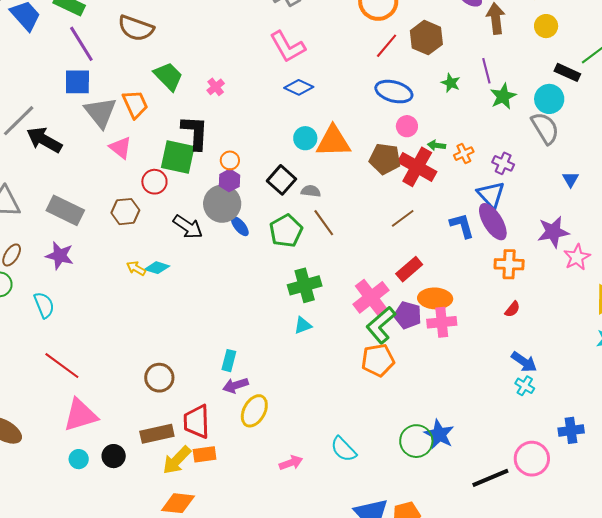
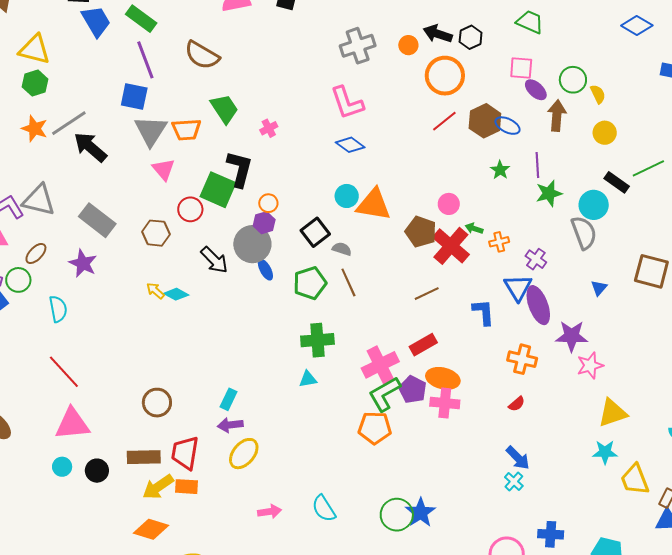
blue ellipse: (394, 92) -> (507, 126), moved, size x0.7
orange trapezoid: (135, 104) -> (186, 130), turned 100
purple ellipse: (493, 222) -> (538, 305), moved

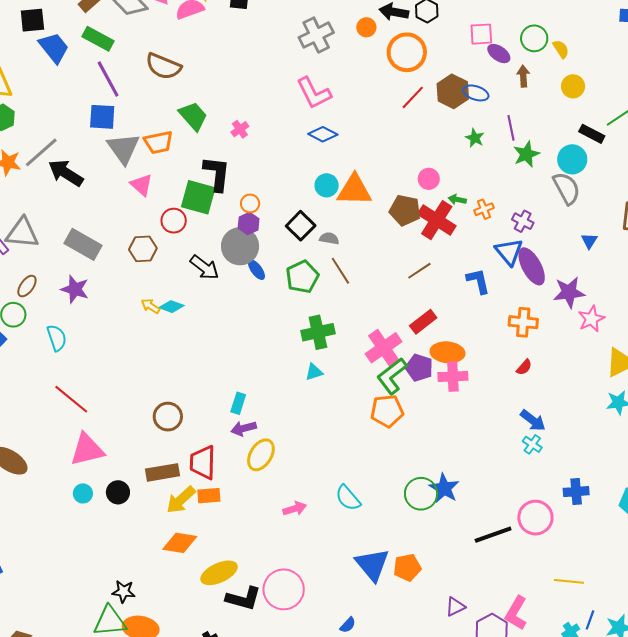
brown arrow: (557, 116) -> (523, 76), size x0.7

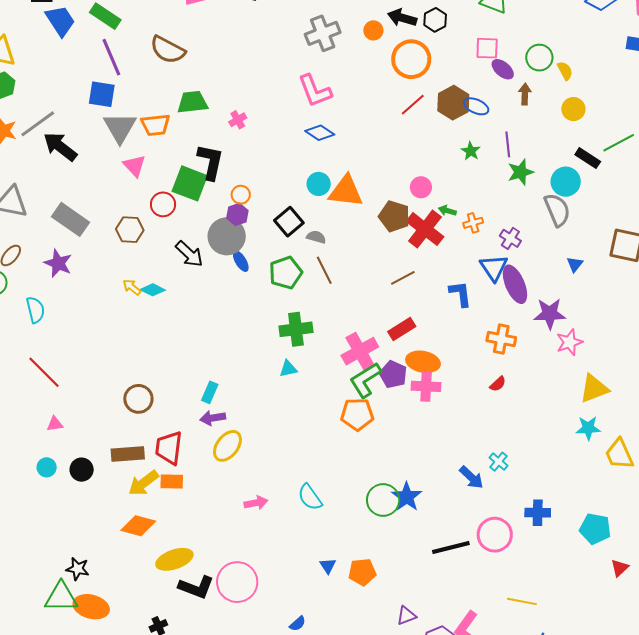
green trapezoid: (193, 116) -> (192, 102), turned -60
blue arrow: (533, 420) -> (471, 477), moved
pink triangle: (87, 450) -> (55, 424), size x0.5
blue triangle: (372, 565) -> (328, 566), size x0.5

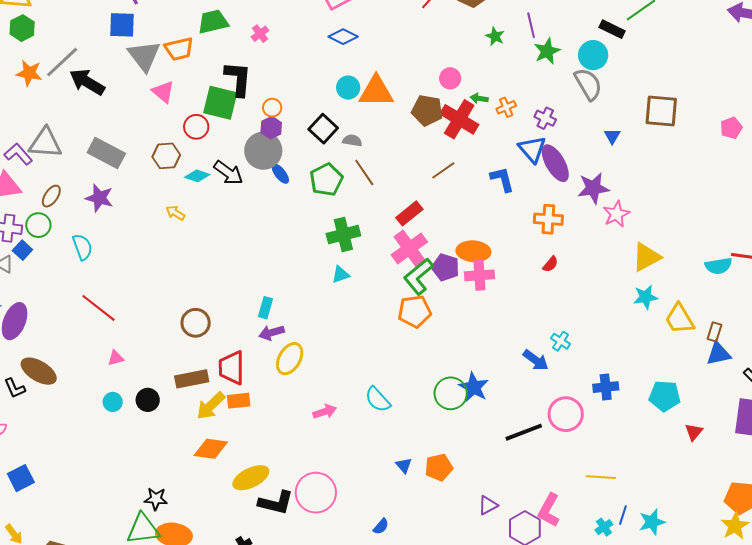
cyan diamond: (153, 290) -> (197, 176), moved
red rectangle: (402, 329) -> (409, 213), moved

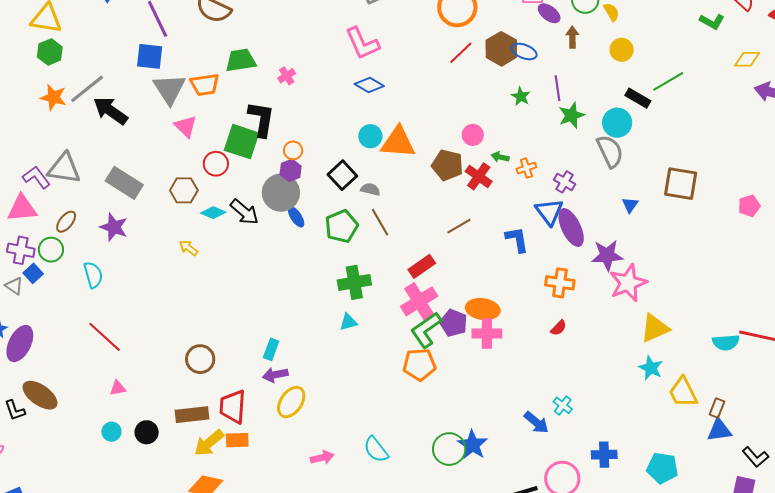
red cross: (459, 119) -> (479, 176), size x0.7
pink star: (616, 214) -> (628, 283), size x1.4
cyan star: (646, 297) -> (651, 368), turned 30

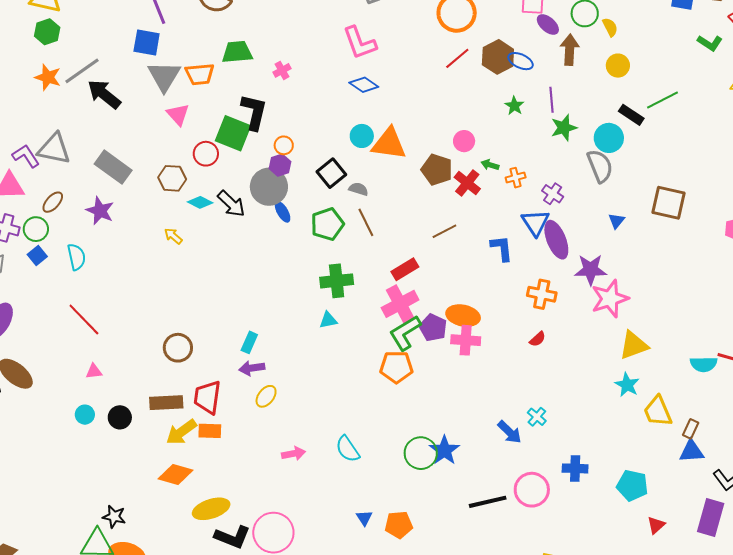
brown arrow: (572, 37) -> (570, 50), size x1.4
blue square: (33, 273) -> (37, 256), moved
yellow ellipse: (291, 402) -> (266, 396), size x0.7

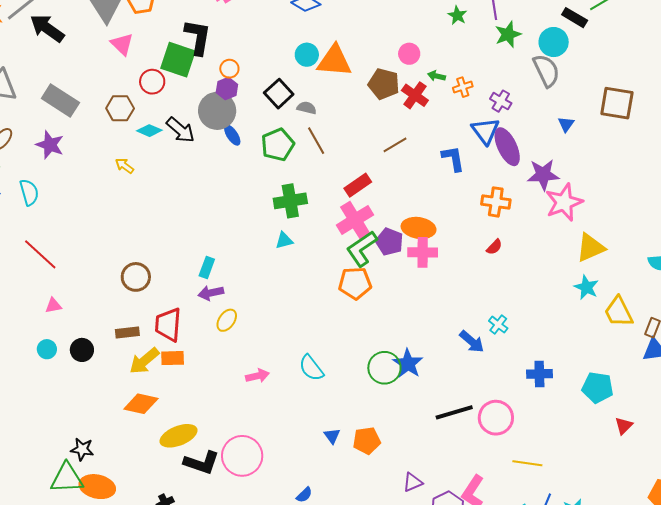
brown rectangle: (166, 403) -> (127, 332), size x0.7
pink circle: (532, 490) -> (496, 418), moved

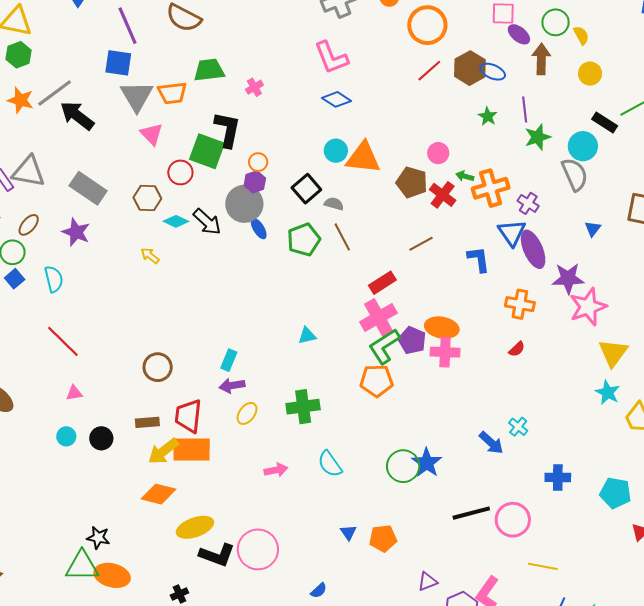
orange cross: (463, 87) -> (491, 188), size x1.8
green cross: (290, 201) -> (303, 407), moved
yellow triangle: (591, 248) -> (613, 353), turned -32
orange rectangle: (173, 358) -> (192, 449), size x1.6

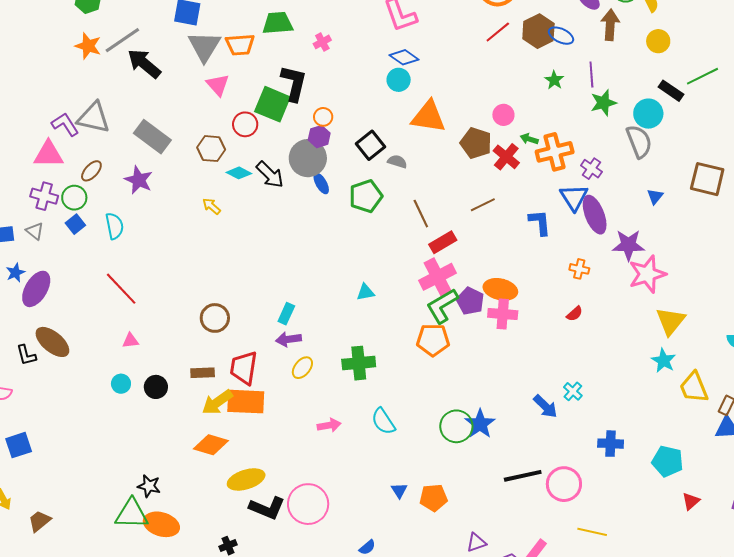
cyan circle: (336, 151) -> (399, 80), moved
brown line: (342, 237) -> (421, 214), moved
orange cross: (520, 304) -> (579, 269), size x0.7

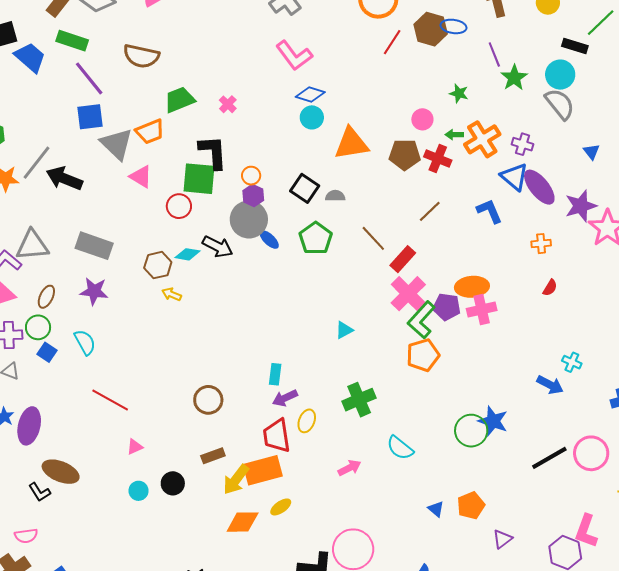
green star: (554, 80) -> (459, 93), moved
brown hexagon: (211, 149) -> (158, 265), moved
red trapezoid: (244, 368) -> (277, 436), moved
yellow ellipse: (246, 479) -> (281, 507), moved, size x0.6
purple triangle: (476, 543) -> (502, 539), moved

